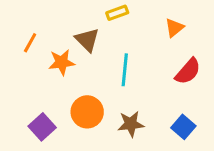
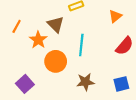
orange star: (62, 62) -> (38, 40), turned -30
orange circle: (87, 112) -> (56, 61), moved
blue square: (183, 127) -> (121, 84), turned 35

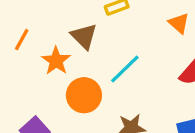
orange triangle: (115, 16) -> (179, 23), turned -40
cyan line: (81, 45) -> (125, 69), turned 40

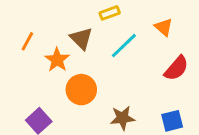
cyan line: (125, 69) -> (124, 46), moved

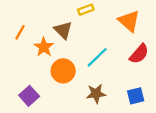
orange triangle: (164, 27) -> (129, 21), size x1.5
cyan line: (124, 46) -> (97, 57), moved

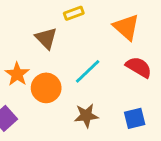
orange star: (44, 47) -> (17, 74), moved
red semicircle: (139, 54) -> (139, 67), turned -100

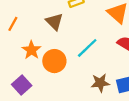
brown star: (86, 116) -> (100, 83), moved

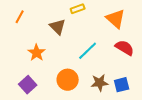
orange line: (13, 24) -> (20, 17), moved
orange circle: (54, 61) -> (68, 80), moved

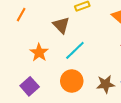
cyan line: (88, 51) -> (75, 50), moved

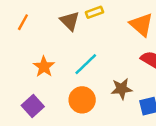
brown triangle: (61, 25) -> (70, 21), moved
brown star: (106, 84) -> (122, 89), moved

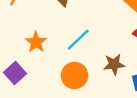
purple square: (33, 106) -> (15, 73), moved

